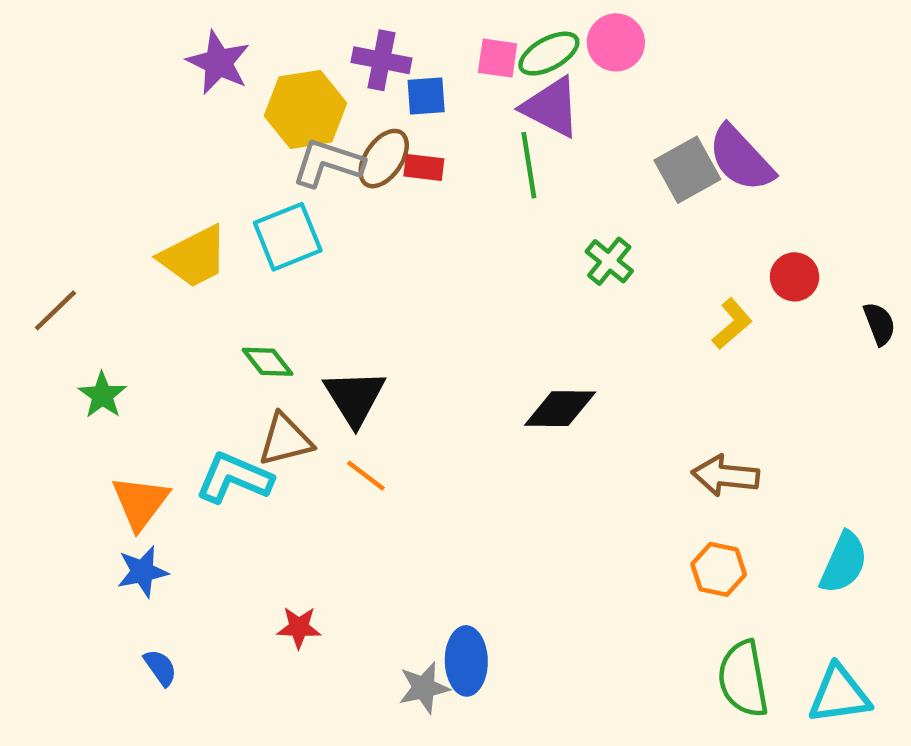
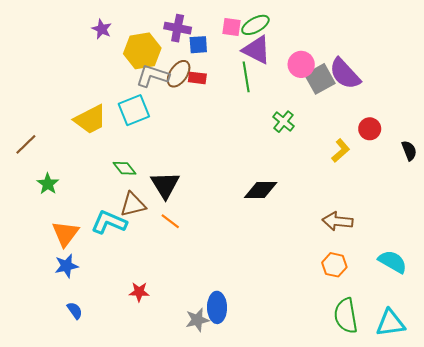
pink circle: (616, 42) -> (301, 64), moved
purple star: (218, 63) -> (102, 29), size x0.7
cyan semicircle: (844, 563) -> (393, 262), turned -84

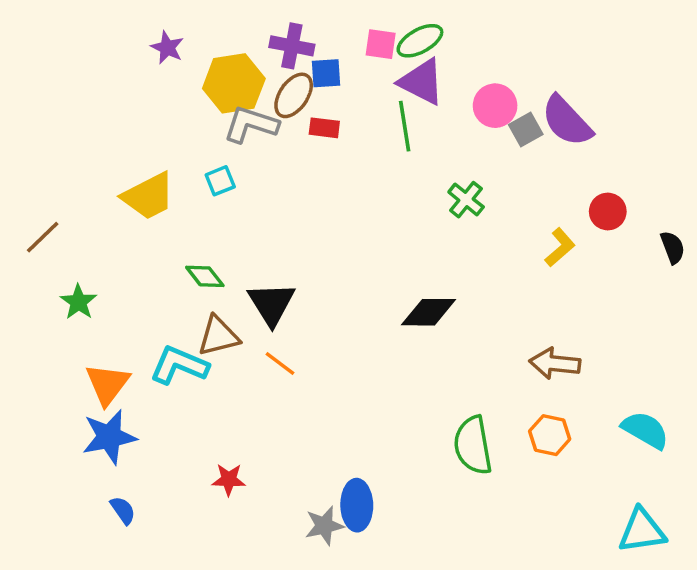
brown ellipse: (179, 74) -> (294, 95), moved
gray square: (320, 79) -> (526, 130), size x0.7
cyan square: (134, 110) -> (220, 181), size x0.6
blue star: (66, 266) -> (109, 437), size x1.4
green semicircle: (346, 316) -> (473, 445), moved

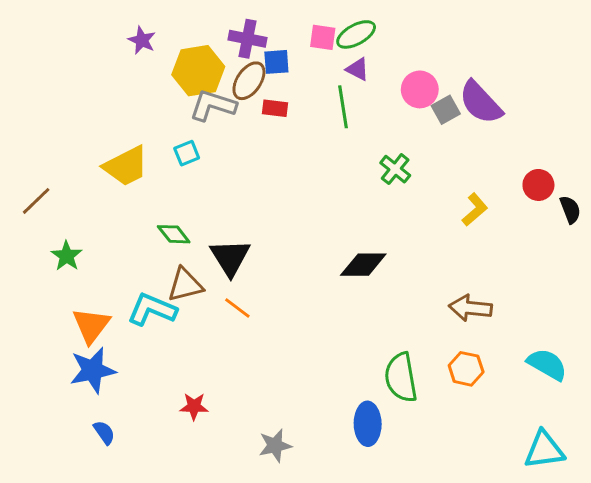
purple triangle: (422, 82) -> (358, 69), size x0.6
red circle: (608, 211) -> (538, 185), moved
blue ellipse: (357, 505) -> (368, 424), moved

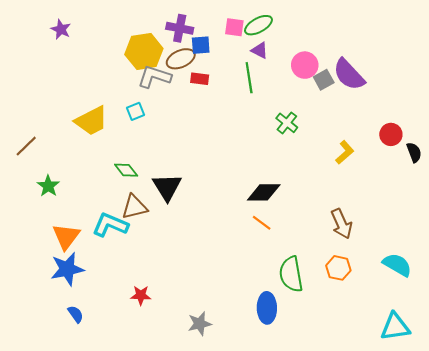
purple star: (142, 40) -> (61, 29), moved
brown ellipse: (249, 81) -> (181, 59), turned 32
orange line: (237, 308) -> (262, 223), moved
brown arrow: (470, 308) -> (342, 224), turned -120

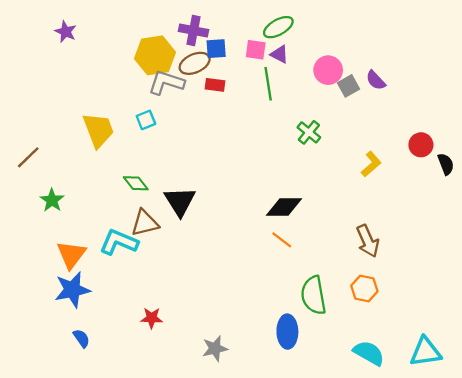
pink square: (234, 27) -> (256, 50), moved
purple semicircle: (349, 75) -> (376, 80), size x0.6
yellow trapezoid: (91, 121) -> (98, 130), turned -84
cyan semicircle: (397, 265) -> (369, 353), moved

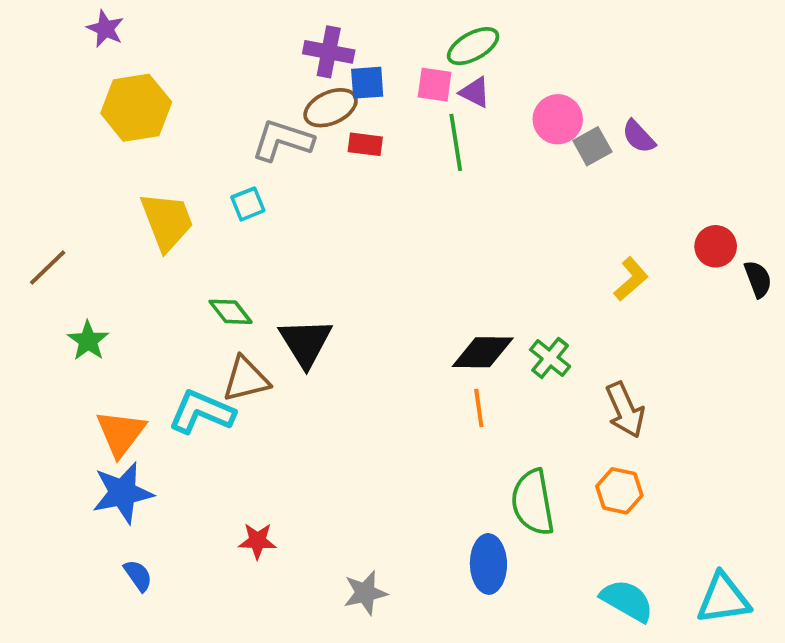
purple star: (66, 32) -> (105, 29), moved
yellow hexagon: (155, 55) -> (136, 108), moved
green cross: (309, 132) -> (550, 358), moved
orange line: (282, 240) -> (479, 408), turned 45

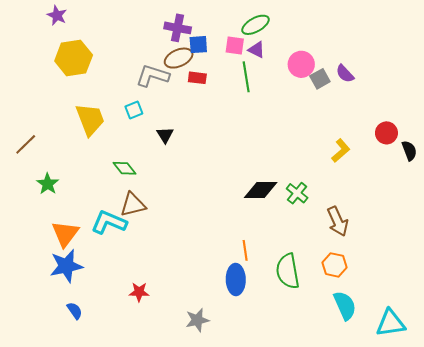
black triangle: (306, 343) -> (165, 135), moved, size x0.6
orange line: (479, 408) -> (245, 250), moved
blue ellipse: (488, 564) -> (236, 279), moved
cyan semicircle: (627, 601) -> (345, 305), moved, turned 36

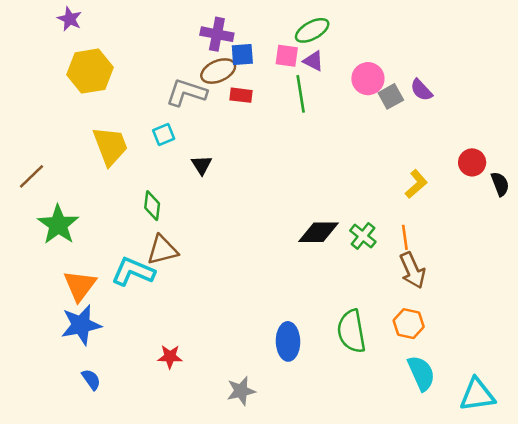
green diamond: (125, 168) -> (152, 206), turned 45
green star: (48, 184) -> (58, 225), size x1.5
orange line: (245, 250) -> (405, 237), moved

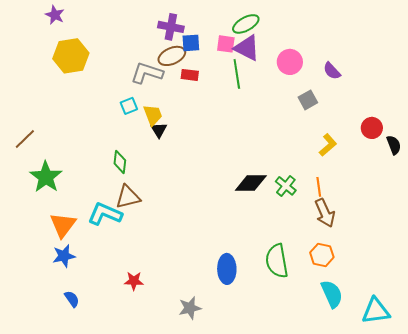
purple triangle: (313, 61) -> (247, 48), size x1.6
gray square: (391, 96) -> (308, 100), moved
yellow trapezoid: (110, 146) -> (153, 115), moved, size x0.7
blue star: (81, 325) -> (64, 256), size x0.7

